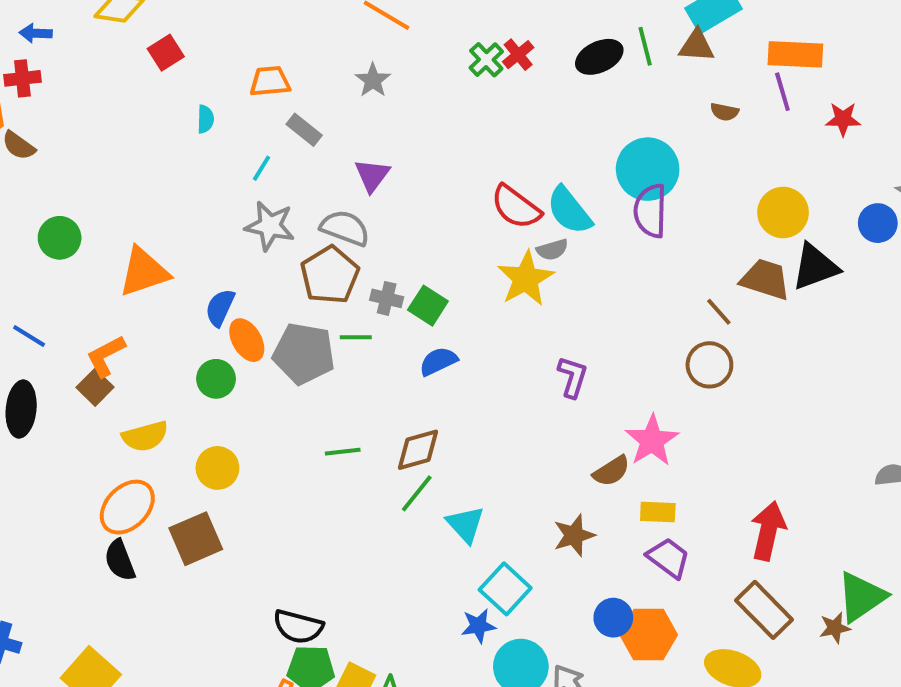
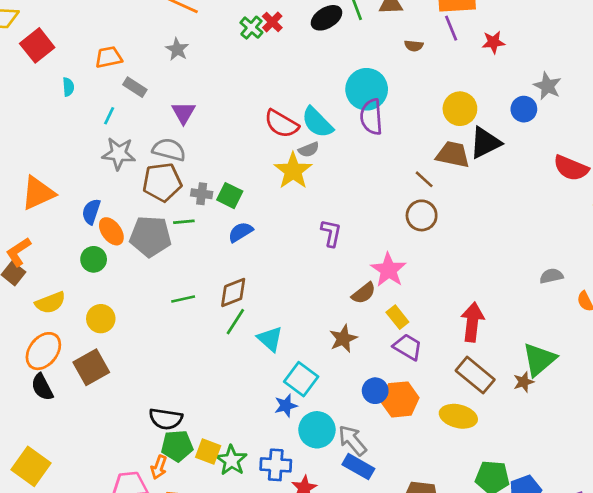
red square: (166, 53) -> (37, 45), size x1.4
brown pentagon: (330, 275) -> (162, 182), turned 30
yellow rectangle: (658, 512) -> (397, 317), turned 55

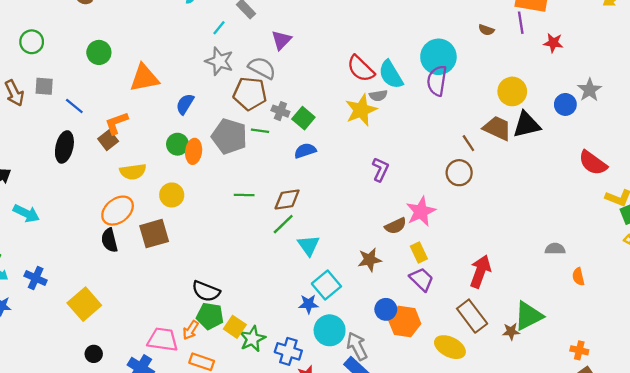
orange ellipse: (111, 231) -> (194, 151), moved, turned 30

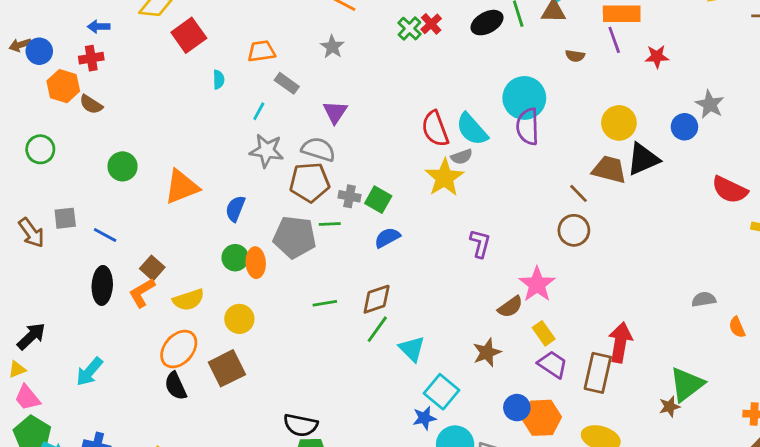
green circle: (32, 42) -> (40, 149), moved
red semicircle: (361, 69) -> (435, 129), turned 36
orange L-shape: (116, 123) -> (142, 293), moved
cyan arrow: (26, 213) -> (89, 372), moved, turned 115
brown rectangle: (472, 316) -> (598, 373), moved, turned 60

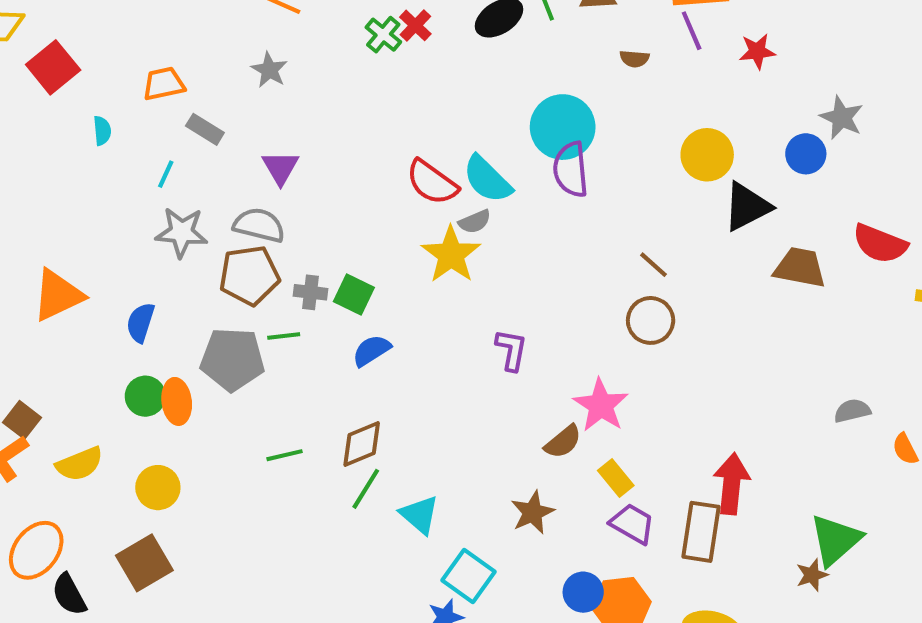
red semicircle: (435, 129) -> (432, 182), turned -30
brown trapezoid: (609, 169) -> (800, 268), moved
orange ellipse: (179, 349) -> (36, 550), moved

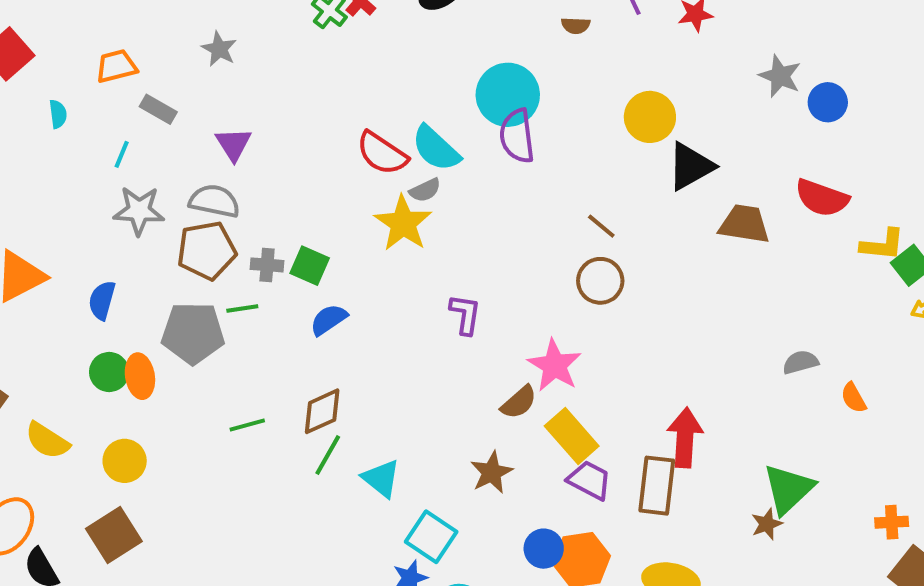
blue circle: (806, 154) -> (828, 102), moved
yellow semicircle: (80, 464) -> (47, 441), turned 57
yellow rectangle: (616, 478) -> (572, 436), size x1.5

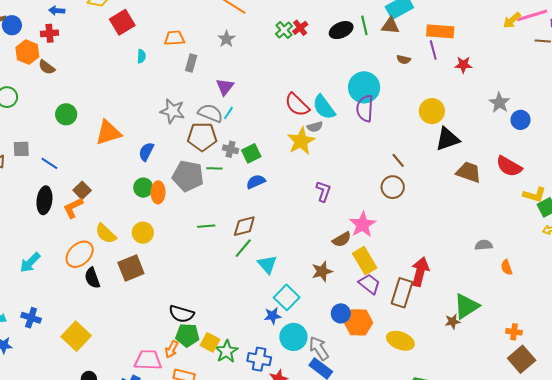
gray rectangle: (158, 109) -> (191, 63), turned 66
cyan line: (122, 154) -> (228, 113), moved
green square: (310, 266) -> (251, 153), turned 30
yellow semicircle: (47, 441) -> (106, 234), moved

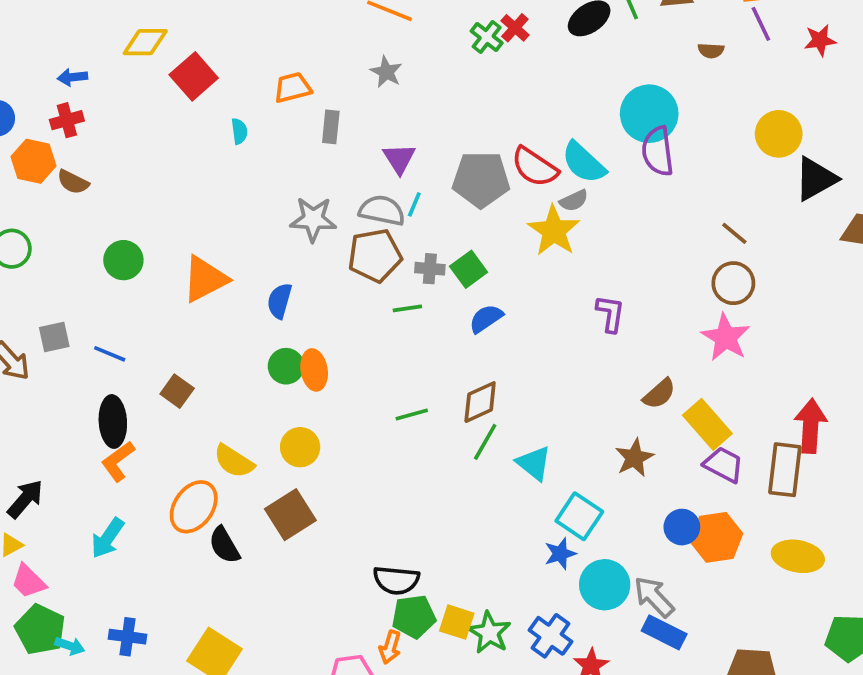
gray pentagon: (188, 176) -> (481, 179), moved
orange L-shape: (73, 208) -> (118, 461), moved
pink star: (363, 224) -> (726, 337), moved
blue cross: (259, 359) -> (550, 636), turned 35

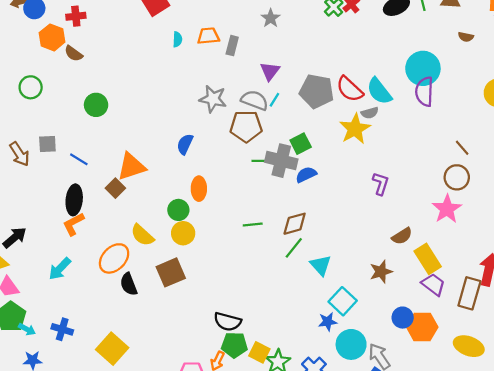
orange trapezoid: (293, 88) -> (208, 36), moved
gray cross: (430, 269) -> (281, 161), moved, size x1.8
orange triangle: (205, 279) -> (131, 167), moved
green circle: (286, 366) -> (178, 210), moved

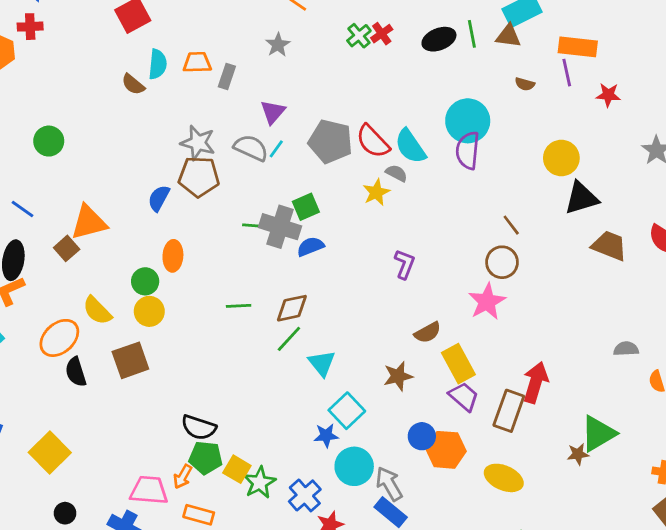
cyan semicircle: (177, 39) -> (158, 64), size x1.5
brown semicircle: (74, 54) -> (133, 84), moved
gray semicircle: (370, 113) -> (396, 173), turned -140
brown pentagon: (246, 126) -> (199, 177), moved
yellow star: (355, 129) -> (376, 192), size x0.7

